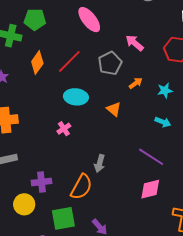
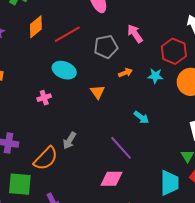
cyan star: (165, 91) -> (155, 76), moved

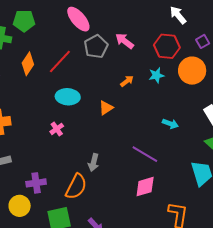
gray pentagon: (106, 47) -> (96, 47), moved
orange triangle: (97, 92) -> (106, 108), turned 49
cyan arrow: (141, 117) -> (170, 124), moved

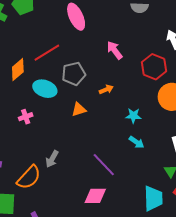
gray pentagon: (96, 47) -> (74, 74), moved
orange diamond: (28, 64) -> (18, 69), moved
cyan star: (156, 75) -> (133, 116), moved

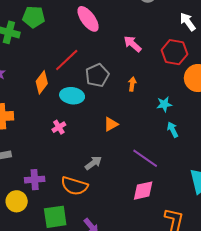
orange arrow: (106, 89) -> (132, 84), turned -48
orange triangle: (79, 110) -> (111, 124), moved
cyan arrow: (136, 142) -> (173, 130), turned -140
gray arrow: (52, 159) -> (93, 163), turned -144
orange semicircle: (29, 177) -> (74, 186), turned 76

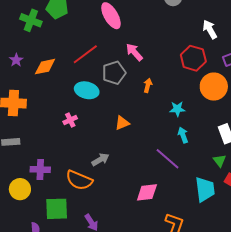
pink arrow: (133, 44) -> (134, 52), moved
orange diamond: (42, 82) -> (45, 67), moved, turned 35
purple line: (145, 158) -> (168, 159), moved

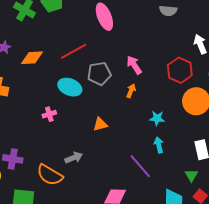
pink arrow: (134, 52) -> (134, 65), moved

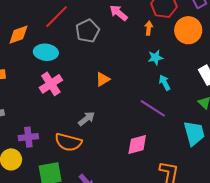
cyan ellipse: (70, 87) -> (46, 52), moved
orange arrow: (131, 91) -> (149, 28), moved
pink cross: (49, 114) -> (51, 84), size x1.6

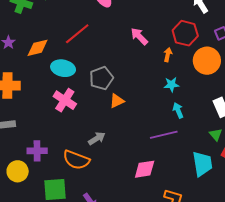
gray pentagon: (88, 31) -> (101, 78), moved
pink cross: (51, 84) -> (65, 100), turned -30
purple line: (153, 108) -> (164, 135), turned -52

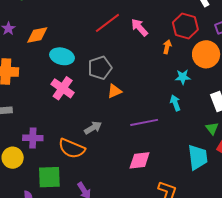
red line: (77, 34) -> (107, 23), moved
cyan star: (171, 85) -> (183, 77), moved
purple line: (164, 135) -> (144, 122), moved

